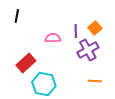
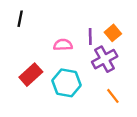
orange line: (95, 81) -> (113, 96), turned 48
cyan hexagon: (44, 84) -> (67, 83), moved

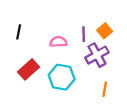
black line: (20, 19) -> (19, 32), moved
orange line: (113, 96) -> (105, 89), turned 48

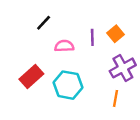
black line: (19, 32) -> (44, 23), moved, turned 32
purple cross: (97, 55) -> (123, 68), moved

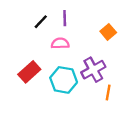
purple line: (92, 37) -> (65, 18), moved
purple cross: (123, 68) -> (93, 70), moved

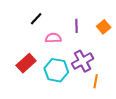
purple line: (65, 18) -> (76, 26), moved
orange square: (108, 32) -> (104, 27), moved

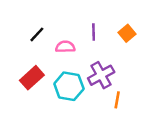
black line: (36, 19) -> (37, 34), moved

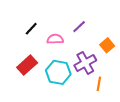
purple line: (94, 32) -> (79, 27), turned 48
orange square: (127, 33) -> (107, 45), moved

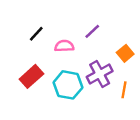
orange line: (99, 84) -> (124, 90), moved

